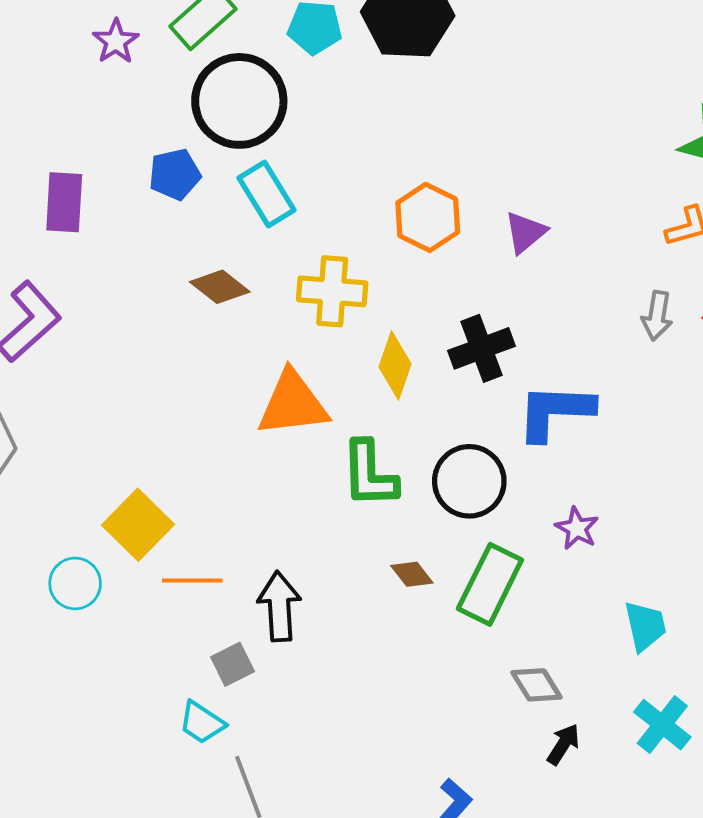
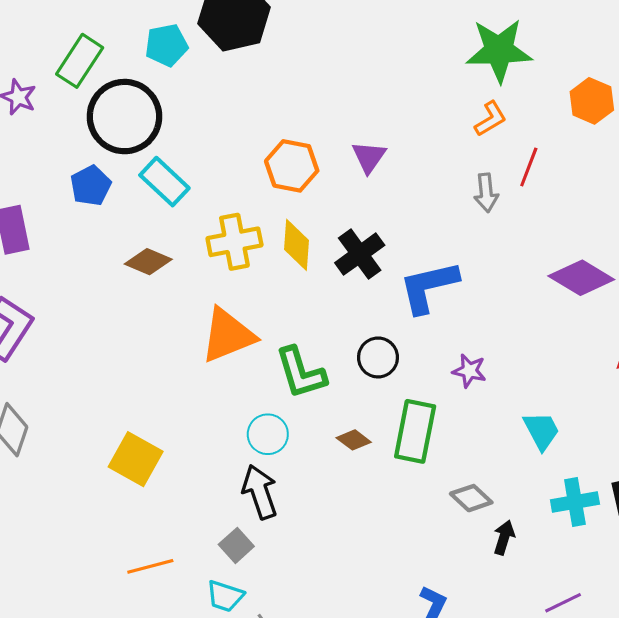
yellow diamond: (395, 366) -> (297, 245), moved
black circle: (469, 481) -> (378, 357), size x0.7
orange line: (192, 580) -> (150, 566), moved
cyan circle: (75, 583) -> (268, 434), moved
cyan cross: (662, 725) -> (575, 502), turned -33

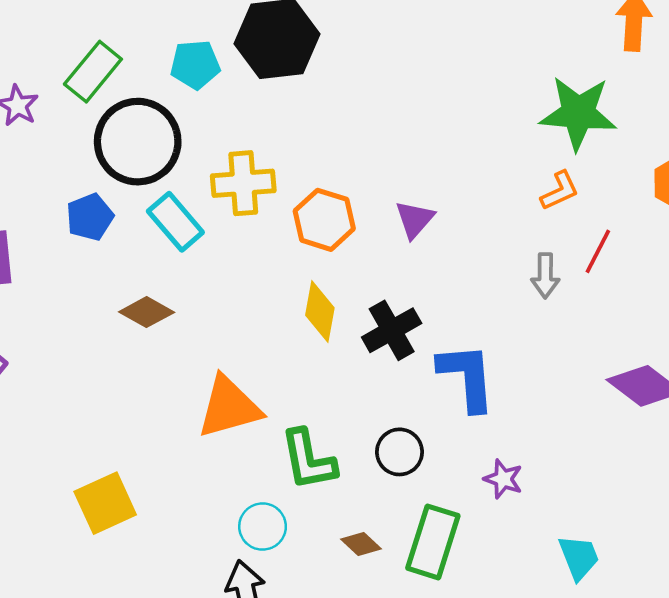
yellow cross: (234, 242) -> (243, 183), moved
blue L-shape: (429, 287) -> (467, 377), turned 92
yellow square: (136, 459) -> (105, 503), moved, turned 30

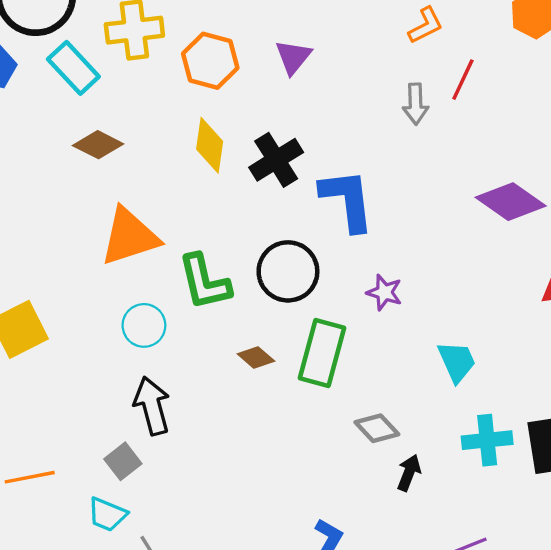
brown diamond: (147, 312) -> (98, 145), moved
black circle: (400, 452) -> (288, 271), size x1.4
cyan circle: (263, 527) -> (144, 325), moved

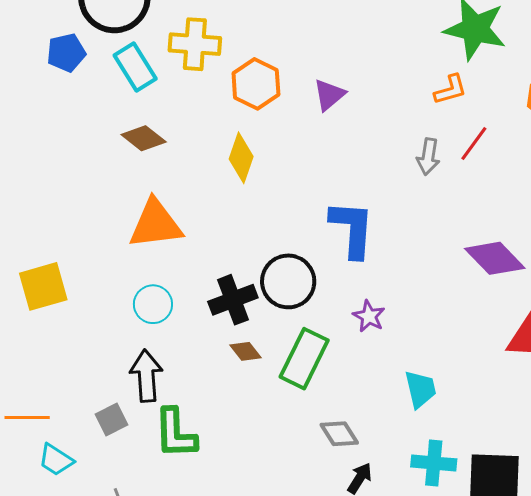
black cross: (276, 160) -> (233, 300), moved
green L-shape: (204, 282) -> (175, 433), moved
cyan trapezoid: (107, 514) -> (56, 460), moved

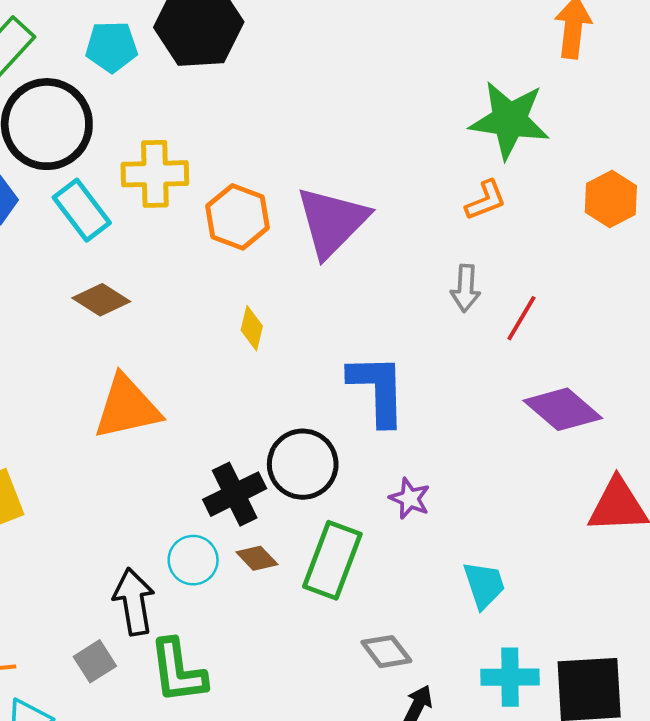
purple triangle: (329, 95) -> (332, 222), size x1.8
red line: (474, 143) -> (521, 318), moved
yellow diamond: (241, 158) -> (252, 328), moved, size x0.7
cyan circle: (153, 304) -> (193, 560), moved

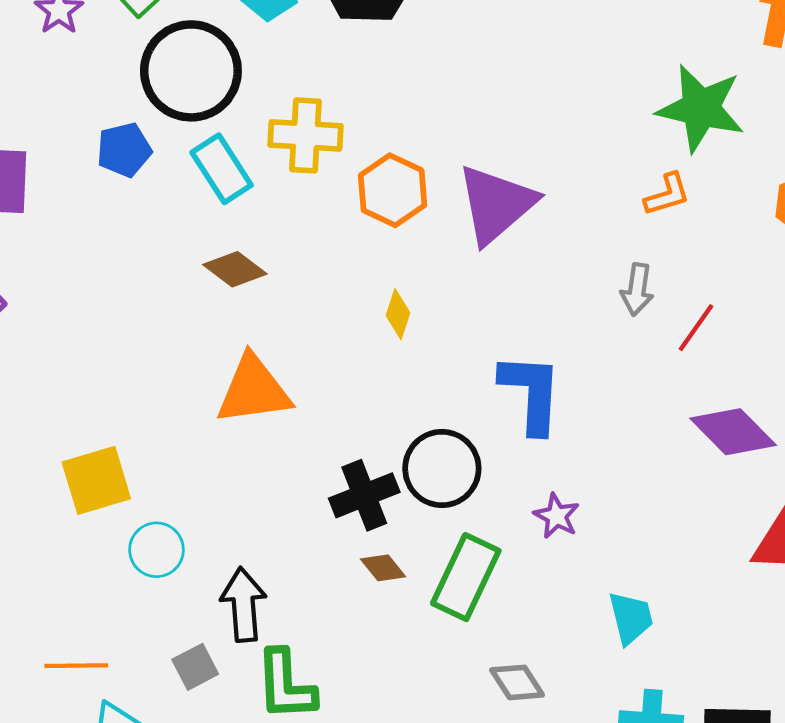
cyan circle: (193, 560) -> (156, 550), moved

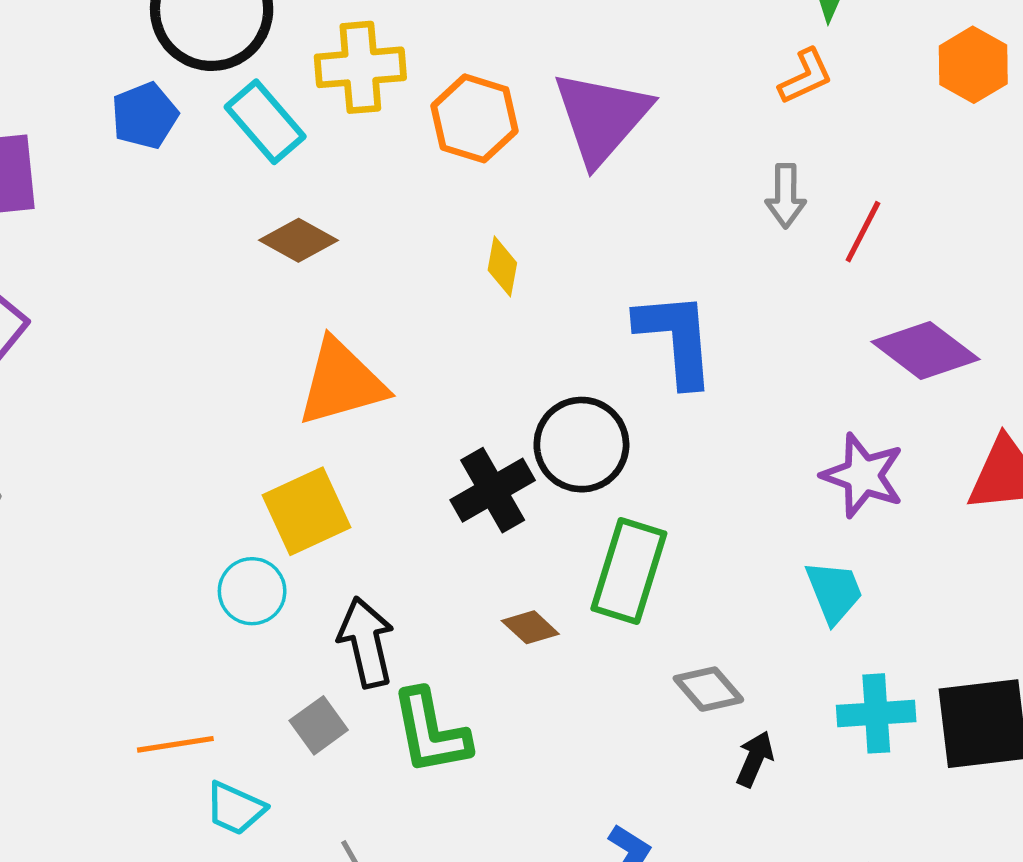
yellow square: (96, 480) -> (307, 511), moved
purple star: (557, 516) -> (863, 475), moved, size x1.5
brown diamond: (383, 568) -> (530, 627), moved

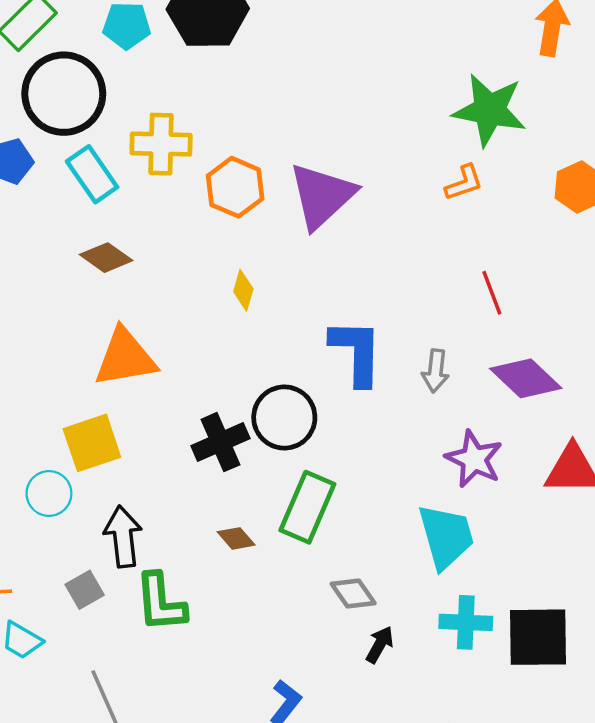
gray arrow: (786, 196) -> (435, 371), moved
red line: (863, 232) -> (492, 293), turned -54
cyan trapezoid: (834, 592) -> (446, 536), size x1.5

